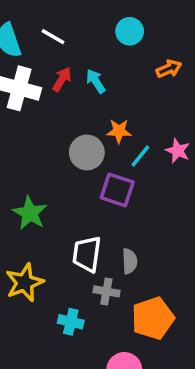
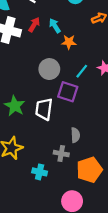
orange star: (119, 131) -> (69, 42), moved
white trapezoid: (87, 254) -> (44, 109), moved

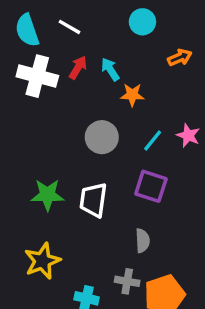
purple square: (68, 92) -> (151, 186), moved
green star: (15, 106) -> (47, 195), turned -30
gray cross: (61, 154) -> (127, 281), moved

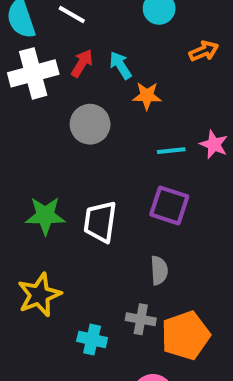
white cross: (37, 76) -> (33, 73), turned -30
gray circle: (102, 137) -> (90, 124), moved
cyan line: (153, 141) -> (171, 151), turned 45

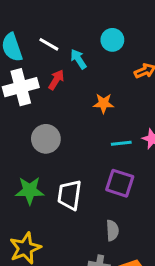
cyan arrow: (121, 65) -> (78, 59), moved
gray circle: (90, 124) -> (46, 139), moved

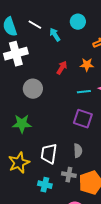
red arrow: (56, 80) -> (62, 68), moved
orange star: (103, 103) -> (87, 65), moved
white trapezoid: (70, 195) -> (49, 154), moved

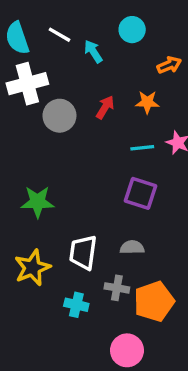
gray circle: (33, 89) -> (59, 116), moved
gray semicircle: (78, 151) -> (132, 247), turned -88

